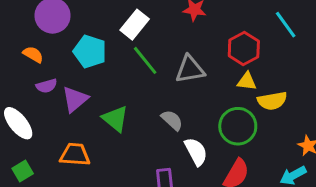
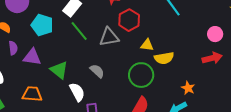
red hexagon: (244, 48) -> (129, 20), moved
purple semicircle: (47, 86) -> (13, 48), turned -80
purple triangle: (75, 99) -> (32, 57), turned 48
white semicircle: (196, 152) -> (77, 92), moved

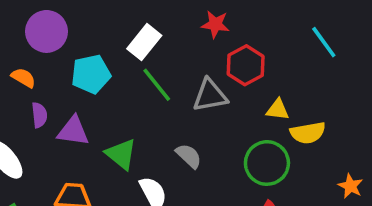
cyan pentagon: (42, 25) -> (91, 74), turned -30

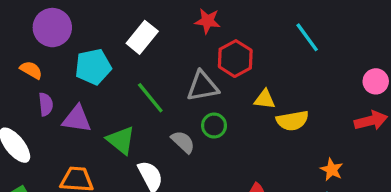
green line: (157, 85) -> (150, 98), moved
green circle: (267, 163) -> (214, 126), moved, size x0.6

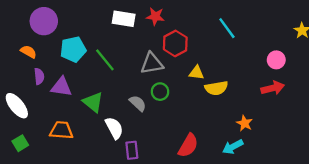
white rectangle: (142, 37) -> (124, 19), moved, turned 60
green line: (150, 98) -> (105, 60), moved

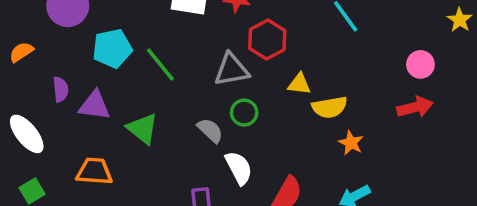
orange semicircle: (29, 52) -> (21, 52), moved, turned -63
orange star: (245, 123) -> (351, 143), moved
white semicircle: (114, 128) -> (239, 168), moved

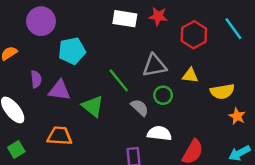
red hexagon: (267, 40) -> (194, 35), moved
green line: (160, 64) -> (119, 80), moved
yellow triangle: (299, 84) -> (190, 75), moved
white semicircle: (239, 168) -> (159, 133), turned -55

